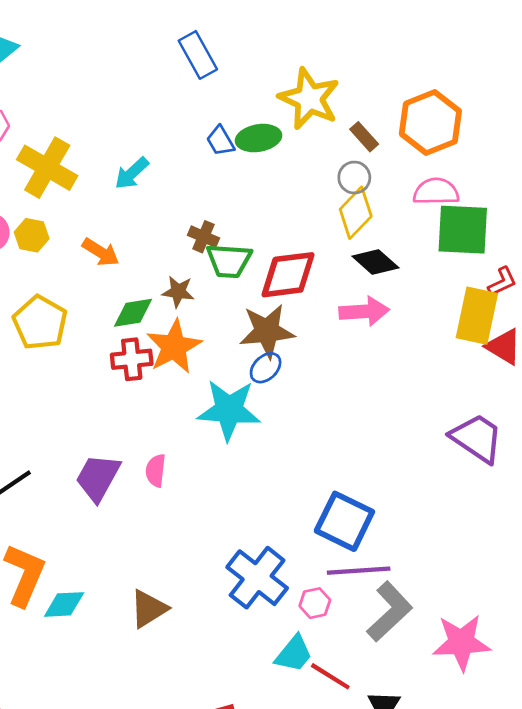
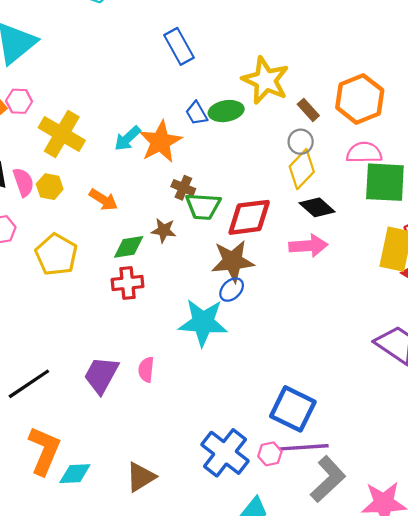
orange star: (174, 347) -> (160, 142), moved
pink hexagon: (315, 603) -> (270, 454), moved

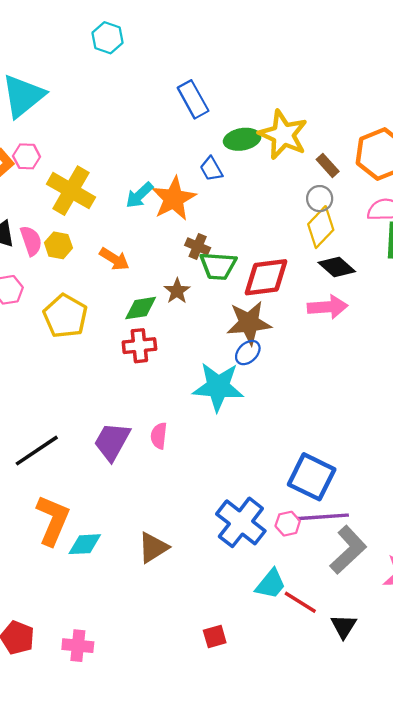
green ellipse: (226, 111) -> (242, 139), moved
brown star: (164, 230) -> (177, 291), turned 30

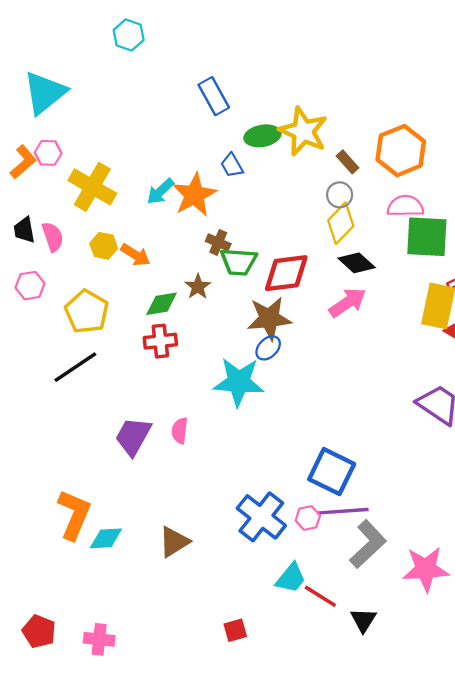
yellow hexagon: (58, 245) -> (104, 246), moved
pink arrow: (328, 307) -> (347, 303), turned -30
black line: (37, 451) -> (75, 367), moved

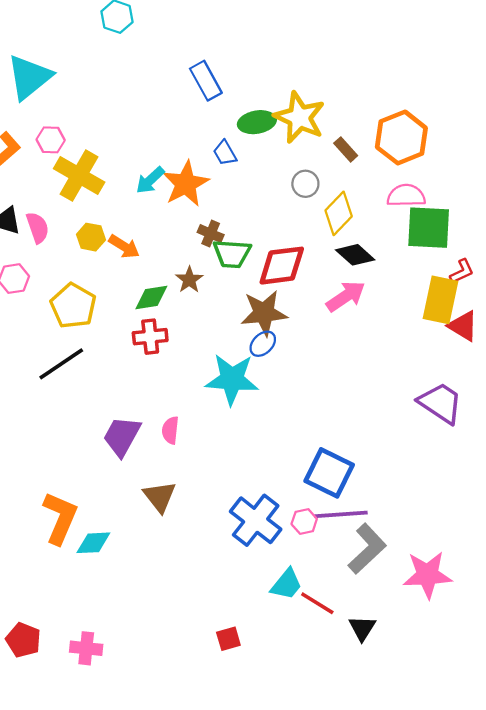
pink hexagon: (48, 153) -> (51, 140), moved
gray circle: (340, 195) -> (305, 184), moved
brown triangle: (174, 542) -> (160, 497), moved, turned -36

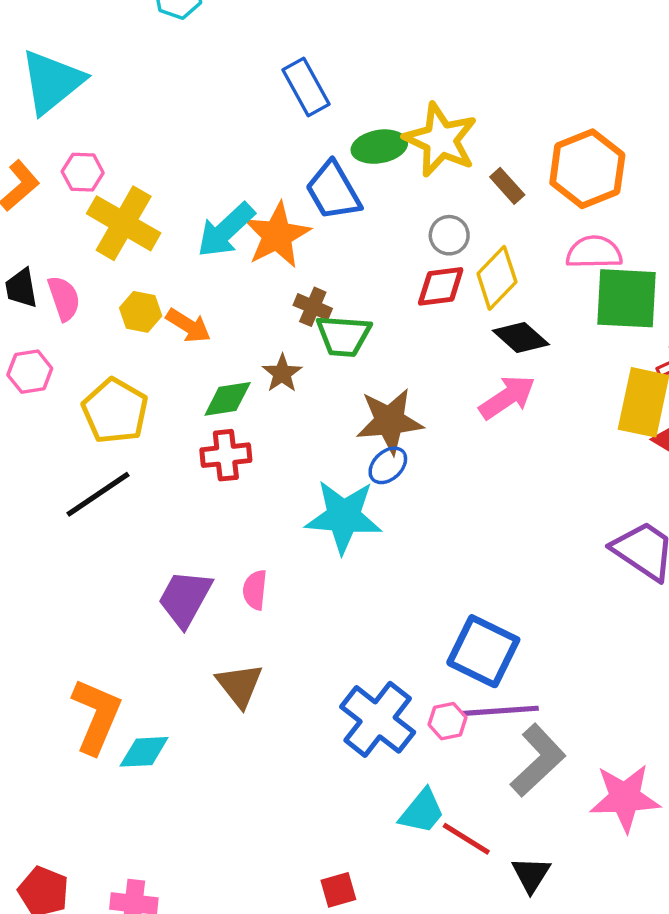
blue trapezoid: (225, 153) -> (333, 191), size x1.6
cyan arrow: (150, 180) -> (226, 230), size x1.4
red diamond: (282, 266) -> (441, 286), moved, size x0.7

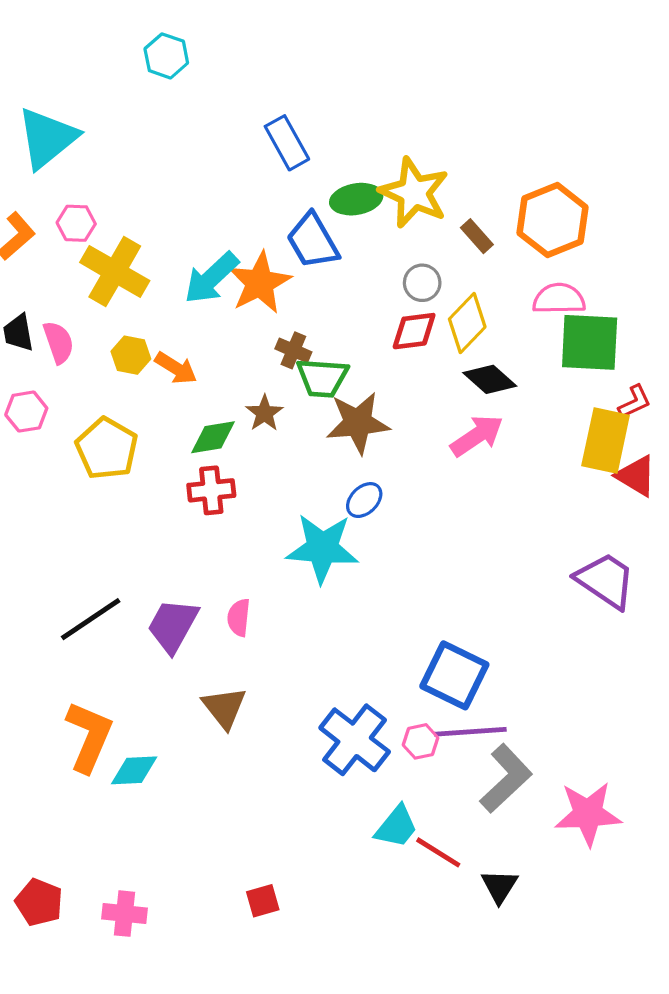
brown star: (390, 421) -> (358, 423), moved
black line: (98, 494) -> (91, 619), moved
red square: (338, 890) -> (263, 901), moved

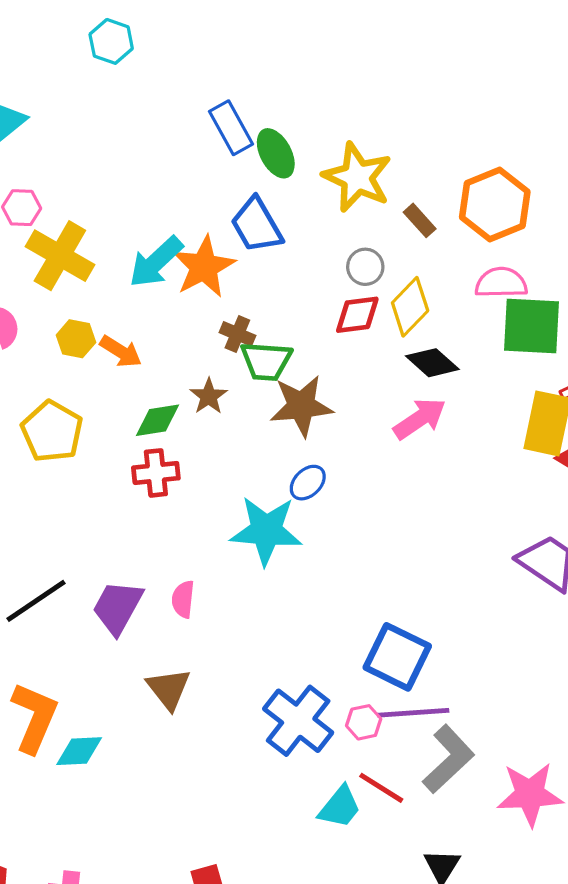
green ellipse: (356, 199) -> (276, 153), moved, turned 72
red line: (438, 852) -> (381, 788), moved

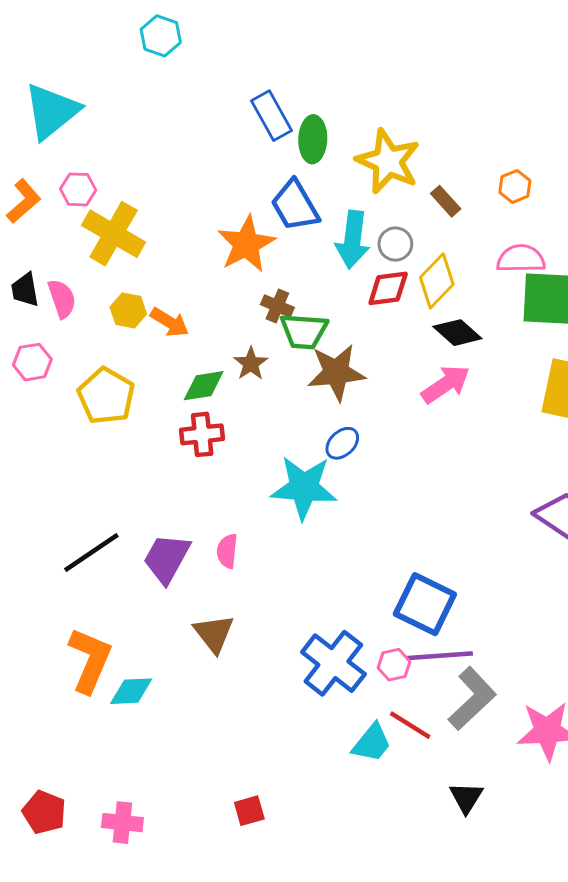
green ellipse: (276, 153) -> (313, 139), turned 30
orange hexagon: (495, 204) -> (515, 186), size x0.5
cyan arrow: (156, 262) -> (353, 240), moved, turned -40

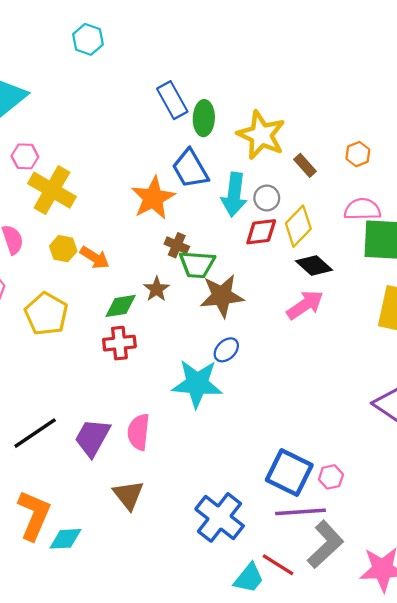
pink semicircle: (227, 551) -> (139, 432), size x1.4
pink hexagon: (394, 665) -> (331, 477), moved

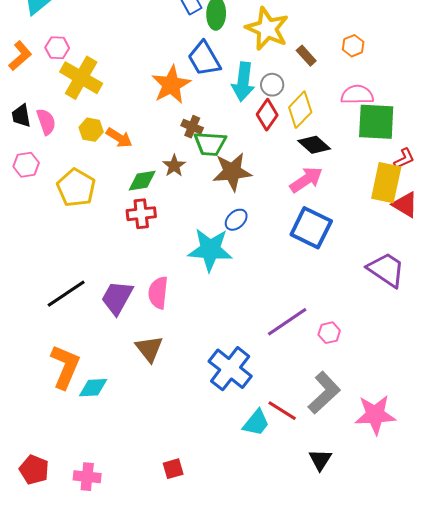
red diamond: (261, 232) -> (267, 115), turned -48
blue square: (289, 472) -> (311, 228), moved
purple line: (301, 512) -> (287, 322), moved, turned -30

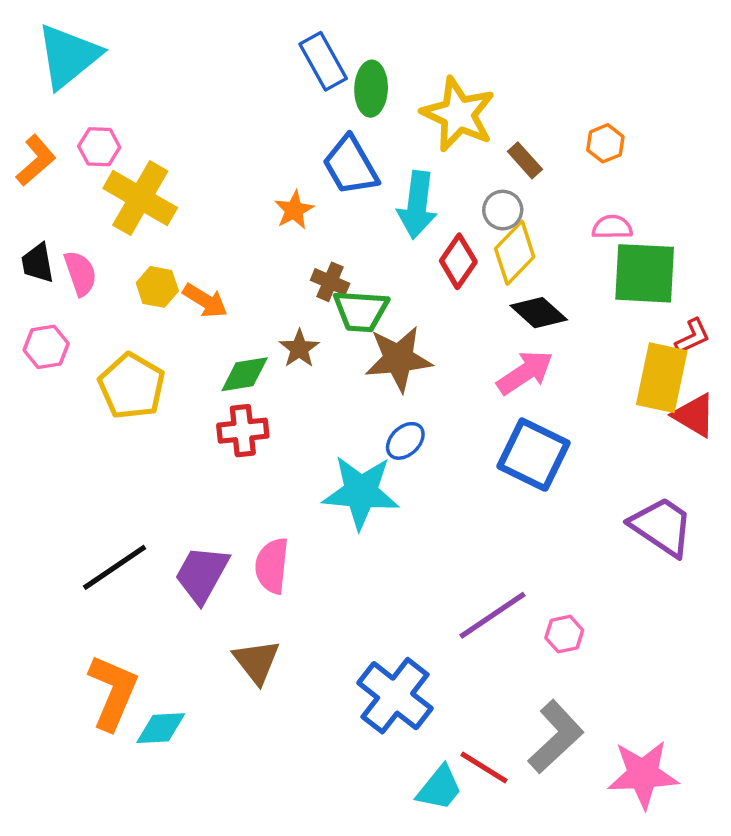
orange star: (171, 85) -> (294, 210), size x0.6
gray circle: (272, 85) -> (503, 210), moved
pink semicircle: (357, 95) -> (612, 227), size x0.7

